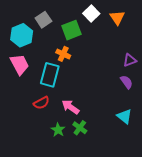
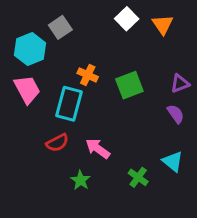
green square: (71, 30) -> (129, 85), moved
green cross: (80, 128) -> (138, 177), moved

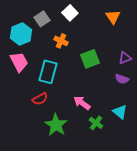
white square: (127, 19) -> (70, 13), moved
orange cross: (88, 75) -> (61, 41), moved
purple semicircle: (176, 114) -> (122, 79), turned 144
pink arrow: (98, 149) -> (82, 103), moved
green star: (80, 180) -> (56, 125), size x1.6

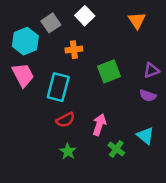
orange cross: (61, 41) -> (74, 50), turned -32
red semicircle: (40, 99) -> (65, 120), moved
pink arrow: (82, 103) -> (99, 125), turned 72
green star: (56, 125) -> (68, 151), size x0.6

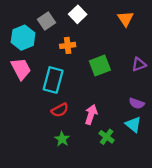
purple semicircle: (148, 96) -> (137, 103), moved

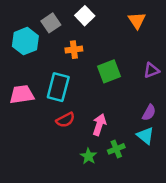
pink trapezoid: (21, 69) -> (22, 94), moved, turned -70
purple semicircle: (137, 103) -> (149, 113), turned -80
green cross: (107, 137) -> (116, 149), turned 32
green star: (62, 139) -> (88, 156), moved

